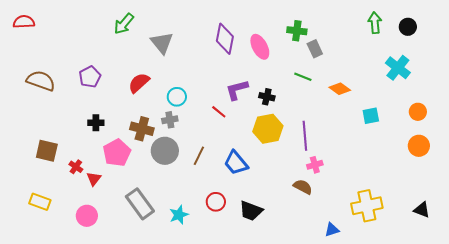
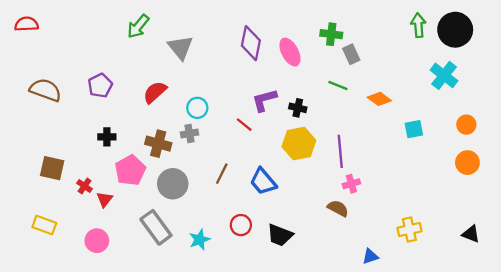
black circle: (408, 27) -> (455, 30), size x1.8
gray circle: (165, 151) -> (173, 184), moved
yellow cross: (367, 206) -> (409, 230), size x0.7

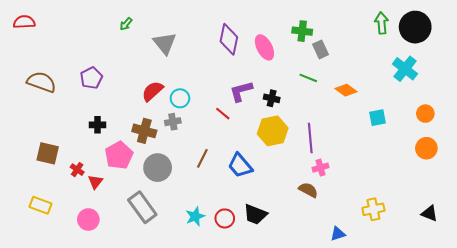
green arrow: (138, 26) -> (126, 24), size x0.6
red semicircle: (155, 92) -> (152, 91), moved
red circle: (241, 225) -> (225, 218), moved
cyan star: (200, 240) -> (195, 216), moved

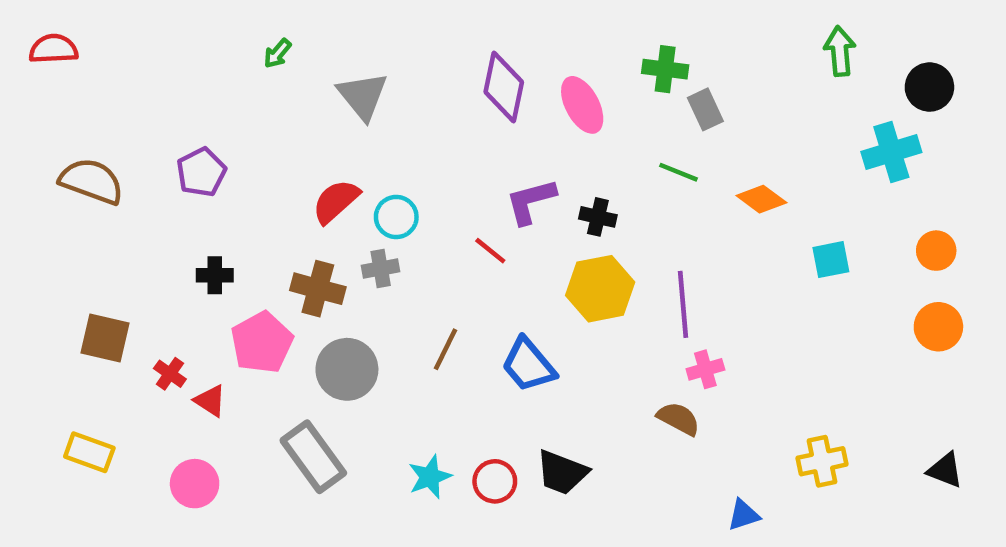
black circle: (415, 27) -> (929, 87), moved, size x0.7
cyan cross: (405, 69) -> (891, 152), turned 35
red triangle: (95, 182) -> (210, 401), turned -35

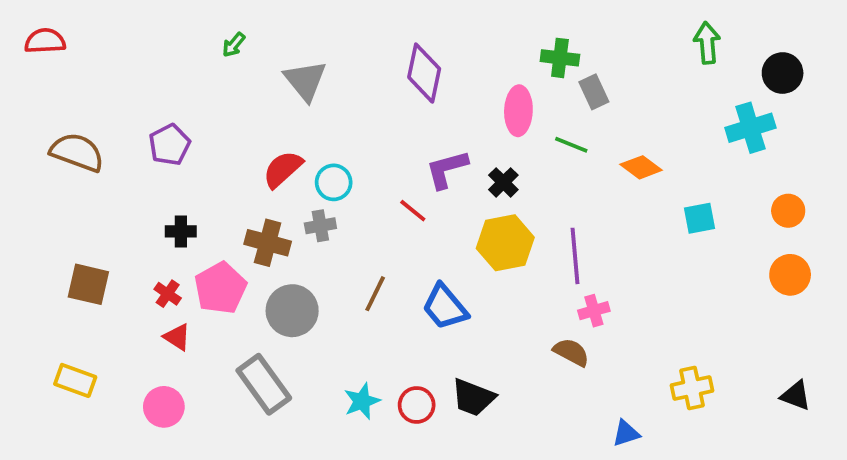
pink ellipse: (582, 105) -> (518, 111), moved, turned 30
black cross: (598, 217) -> (503, 182), turned 32
red cross: (170, 374) -> (168, 294), moved

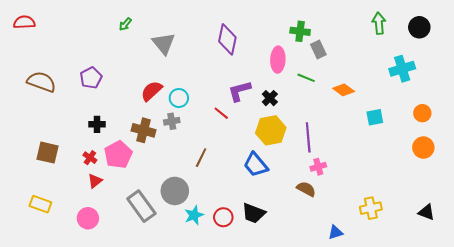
black circle: (783, 73) -> (419, 27), moved
blue trapezoid: (445, 307) -> (256, 165), moved
gray circle: (292, 311) -> (175, 191), moved
red triangle: (177, 337) -> (95, 181), turned 49

